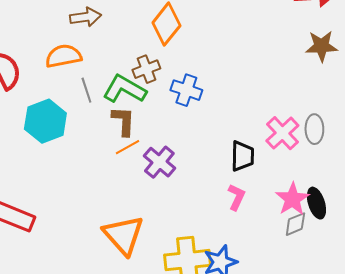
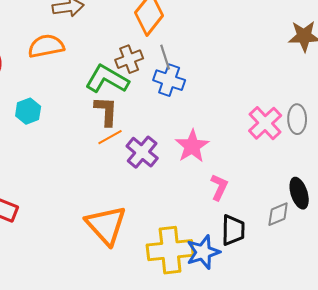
gray line: (86, 90) -> (165, 57), moved
cyan hexagon: (45, 121) -> (28, 111), size x0.6
black trapezoid: (242, 156) -> (233, 230), moved
pink star: (292, 199) -> (192, 146), moved

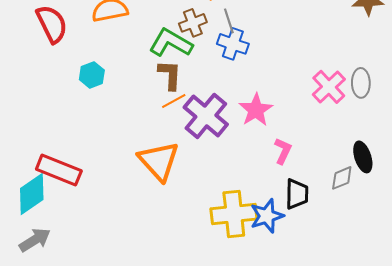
purple cross: (142, 152) -> (206, 116), size x1.4
orange triangle: (106, 225) -> (159, 161), moved

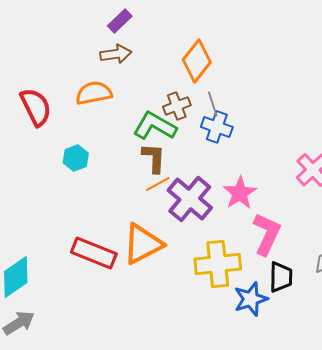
pink L-shape: (283, 151) -> (267, 234), size x1.6
orange triangle: (159, 161) -> (143, 244), turned 45
red rectangle: (59, 170) -> (94, 253), moved
yellow cross: (234, 214) -> (218, 264), moved

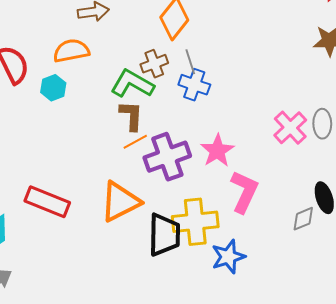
cyan hexagon: (76, 158) -> (53, 88), moved
purple cross: (190, 199) -> (167, 157), turned 30
red rectangle: (94, 253) -> (47, 202), moved
black trapezoid: (281, 277) -> (164, 235), moved, size x1.4

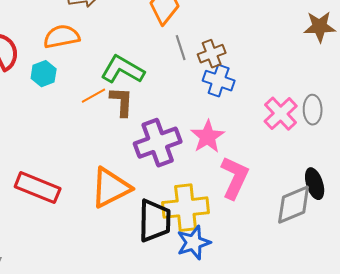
brown cross: (154, 64) -> (212, 54), moved
blue cross: (194, 85) -> (219, 81), moved
orange line: (135, 142) -> (94, 96), moved
gray diamond: (303, 219) -> (294, 205), size x1.6
blue star: (228, 257) -> (194, 243), moved

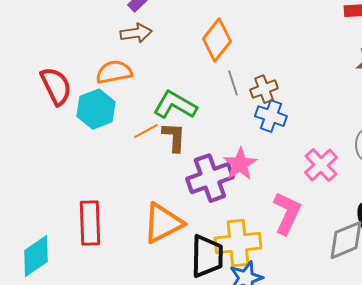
cyan hexagon: (44, 74) -> (96, 109), size x1.5
pink cross: (281, 114) -> (321, 165), moved
pink star: (208, 137) -> (240, 164), moved
red rectangle: (38, 188) -> (90, 223), turned 66

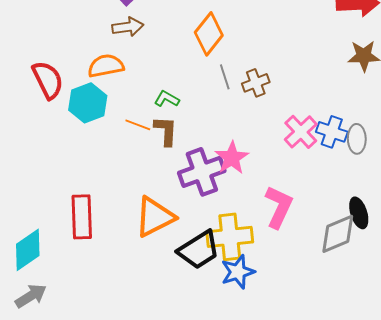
green L-shape: (175, 105) -> (167, 99), size x0.6
blue cross: (271, 116) -> (332, 132), moved
orange line: (146, 131) -> (138, 125), turned 50
pink cross: (321, 165) -> (301, 132), moved
black trapezoid: (207, 256) -> (199, 250), turned 57

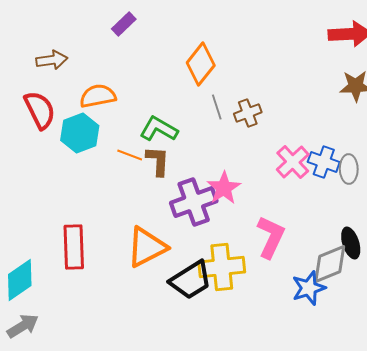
brown arrow: (128, 27) -> (52, 60), moved
green L-shape: (167, 99) -> (159, 129), size x1.5
blue star: (238, 272) -> (309, 288), moved

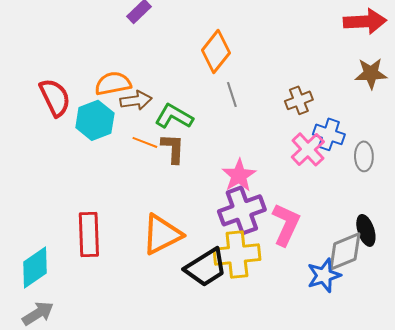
brown arrow: (52, 60) -> (136, 100), moved
brown cross: (248, 113) -> (299, 100), moved
blue cross: (324, 162) -> (329, 134), moved
purple cross: (194, 202) -> (242, 210), moved

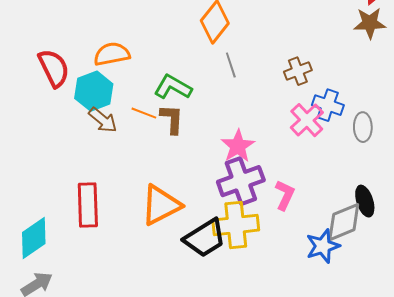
brown star: (371, 73) -> (370, 23), moved
brown arrow: (136, 100) -> (103, 120), moved, turned 48
pink L-shape: (286, 224) -> (285, 195), size x0.7

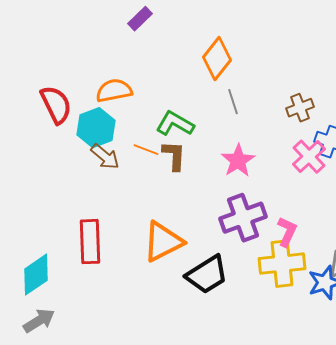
pink star: (238, 146) -> (238, 161), moved
yellow cross: (236, 225) -> (282, 264), moved

